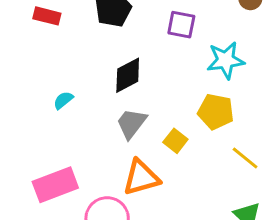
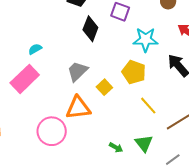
black diamond: (128, 75) -> (90, 29), moved, turned -50
pink rectangle: (55, 185) -> (25, 79), moved, turned -32

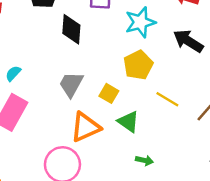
yellow pentagon: (134, 72) -> (138, 65), turned -30
green triangle: (144, 143) -> (128, 122), moved

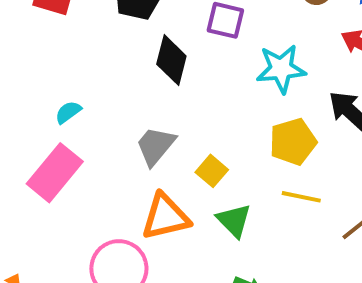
yellow pentagon: (138, 65) -> (293, 142), moved
yellow line: (167, 99) -> (301, 197), turned -30

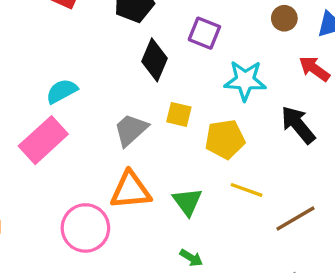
cyan semicircle: (68, 112) -> (62, 91), size x1.4
yellow pentagon: (293, 142) -> (225, 139), moved
yellow square: (212, 171) -> (179, 114), moved, turned -35

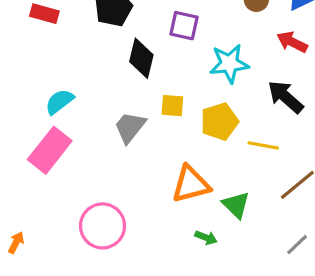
orange triangle: (131, 190) -> (191, 184), moved
yellow line: (247, 190) -> (263, 145), moved
green triangle: (187, 202) -> (236, 205), moved

